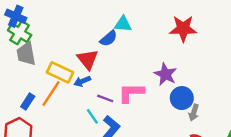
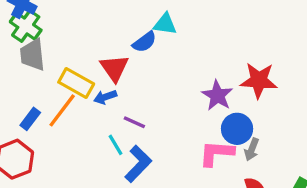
red star: (183, 29) -> (259, 80), moved
pink L-shape: (131, 93) -> (217, 153), moved

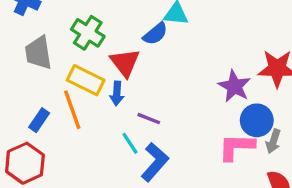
green cross: (26, 26) -> (88, 33), moved
blue arrow: (105, 97) -> (117, 93), turned -65
orange line: (62, 110) -> (72, 110), turned -54

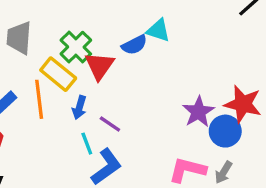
green cross: (88, 33) -> (76, 47), moved
blue arrow: (117, 93) -> (79, 107), moved
blue circle: (257, 120) -> (225, 131), moved

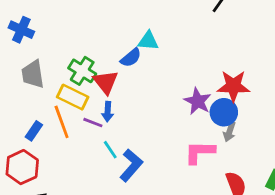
blue arrow: (79, 107) -> (108, 112), moved
purple line: (110, 124) -> (93, 123), moved
gray arrow: (223, 172) -> (229, 132), moved

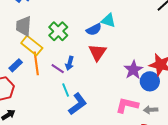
red triangle: (106, 82) -> (98, 52), moved
yellow rectangle: (73, 97) -> (32, 46), moved
gray arrow: (229, 132) -> (151, 110), moved, turned 56

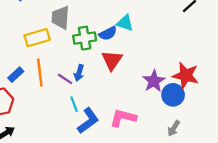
gray trapezoid: (24, 26) -> (60, 18), moved
green cross: (58, 31) -> (85, 38), moved, turned 36
yellow rectangle: (32, 46) -> (37, 38), moved, turned -55
pink L-shape: (127, 105) -> (123, 118), moved
gray arrow: (151, 110) -> (174, 128), turned -56

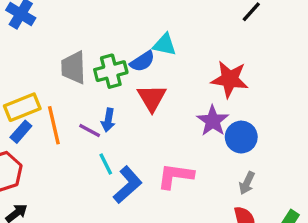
gray trapezoid: (60, 18) -> (73, 67), moved
yellow rectangle: (37, 38) -> (22, 107), moved
red star: (186, 75) -> (230, 79), moved

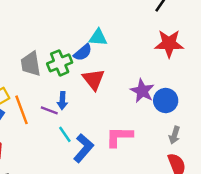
red star: (230, 79) -> (169, 44), moved

